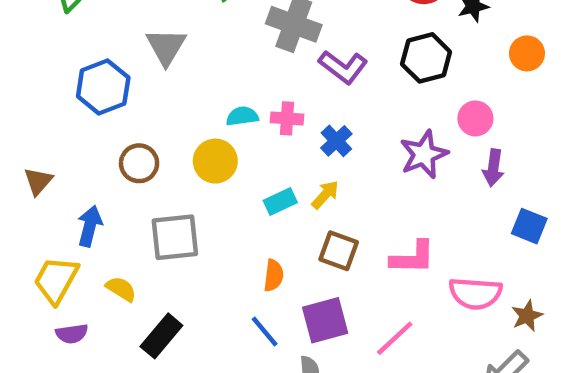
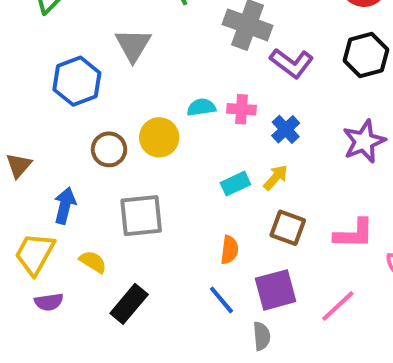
yellow circle: (215, 161) -> (159, 137), moved

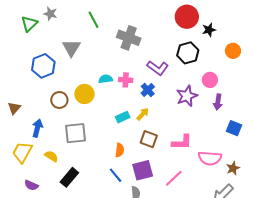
purple L-shape: (292, 63) -> (158, 68), moved
purple semicircle: (49, 302) -> (31, 185), moved, turned 32

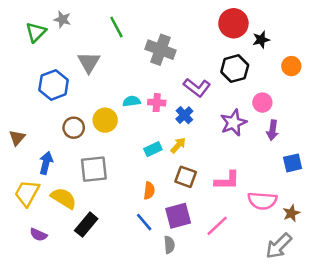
blue square: (234, 128) -> (293, 163), turned -35
yellow semicircle: (51, 156) -> (64, 198), size x1.5

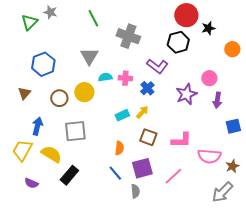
gray triangle: (89, 62) -> (89, 56), moved
black hexagon: (235, 69) -> (178, 42), moved
brown triangle: (17, 138) -> (24, 93), moved

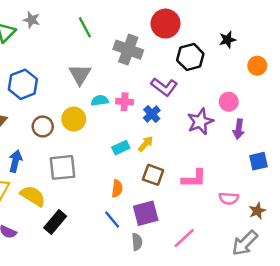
red circle: (186, 15) -> (165, 24), moved
pink semicircle: (209, 156) -> (229, 198), size x0.7
pink line: (173, 176) -> (184, 238), moved

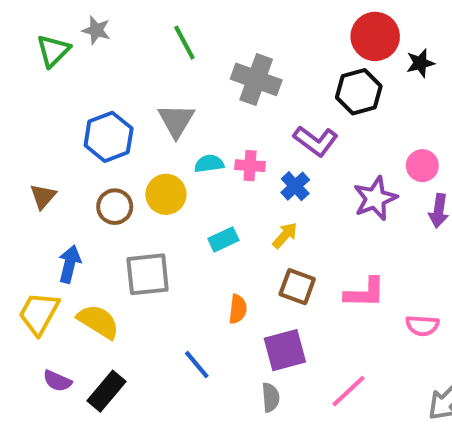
red circle: (165, 24) -> (375, 36), moved
blue hexagon: (23, 84) -> (109, 137), moved
cyan rectangle: (121, 148) -> (223, 239), moved
blue line: (112, 219) -> (197, 365), moved
black rectangle: (55, 222) -> (106, 391), moved

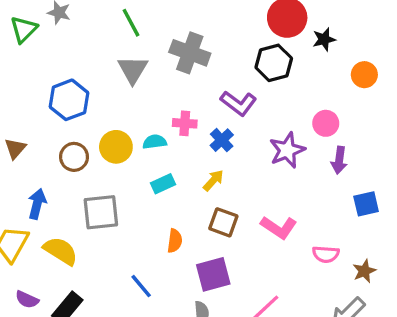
gray triangle: (176, 120) -> (133, 70), moved
cyan semicircle: (209, 164) -> (155, 142), moved
pink L-shape: (365, 293) -> (279, 227), turned 33

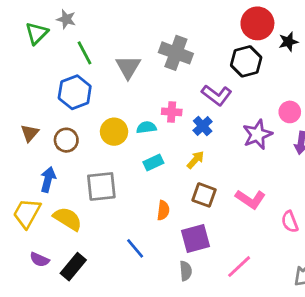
green line: (131, 23) -> (84, 53), moved
brown circle: (74, 157) -> (66, 140), moved
pink semicircle: (326, 254) -> (290, 222), turned 65

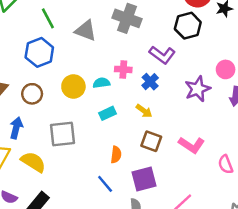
gray triangle: (128, 67) -> (86, 31), turned -40
yellow arrow: (196, 160) -> (144, 111), turned 84
blue line: (135, 248) -> (105, 184), moved

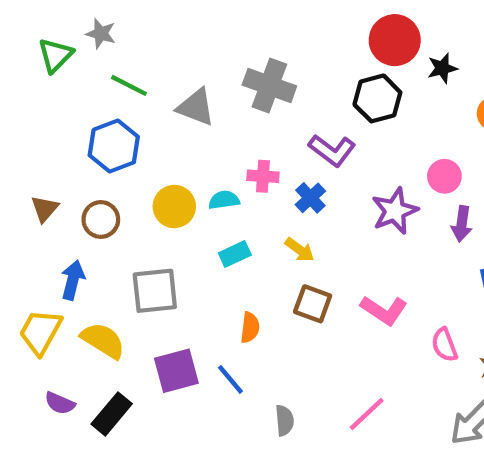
green line: (48, 18) -> (129, 85), turned -35
purple square: (144, 179) -> (176, 371), moved

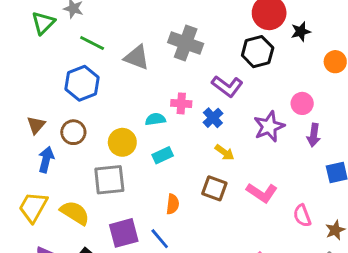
yellow circle: (174, 207) -> (122, 142), moved
yellow arrow: (300, 250) -> (224, 152), moved
blue arrow: (73, 280) -> (46, 160), moved

